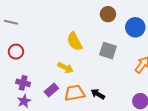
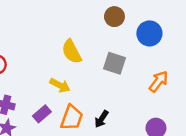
orange trapezoid: (75, 93) -> (72, 118), turned 120
black arrow: (98, 94) -> (101, 119), turned -88

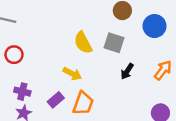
gray square: (114, 63) -> (114, 43), moved
black arrow: (101, 119) -> (127, 71), moved

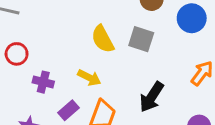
black arrow: (127, 71) -> (152, 97), moved, size x1.5
purple cross: (22, 92) -> (43, 82), moved

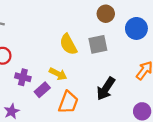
gray square: (141, 39) -> (98, 44), turned -30
purple rectangle: (69, 110) -> (42, 90), moved

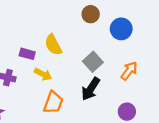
gray square: (98, 44) -> (93, 62), moved, turned -30
purple rectangle: (42, 90) -> (27, 54), moved, turned 56

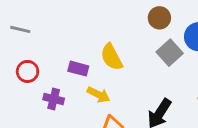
gray square: (93, 62) -> (170, 53), moved

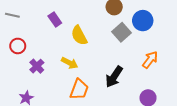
purple rectangle: (78, 69) -> (55, 20), moved, turned 40
purple cross: (54, 99) -> (37, 66), turned 32

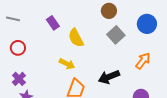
blue circle: (143, 21) -> (147, 24), moved
purple cross: (37, 66) -> (19, 79), moved
black arrow: (114, 77) -> (109, 77), turned 35

